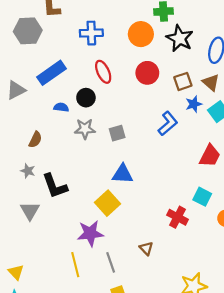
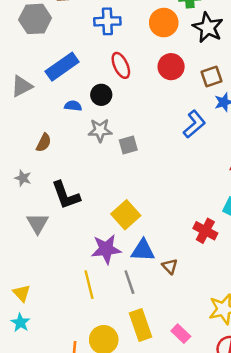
gray square: (117, 133) -> (128, 145), moved
gray star: (28, 171) -> (23, 178), moved
blue triangle: (123, 174) -> (143, 250), moved

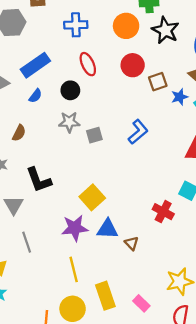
brown square: (211, 76) -> (158, 82), moved
blue semicircle: (73, 106) -> (35, 96), moved, turned 120
blue L-shape: (194, 124) -> (138, 132), moved
gray line: (129, 282) -> (27, 242), moved
yellow line: (89, 285) -> (74, 269), moved

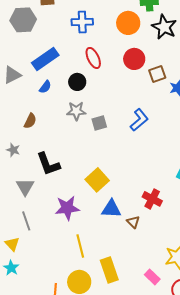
red cross: (163, 212) -> (152, 199), moved
purple star: (75, 228) -> (67, 208), moved
gray line: (27, 242) -> (26, 221), moved
pink rectangle: (141, 303) -> (152, 277), moved

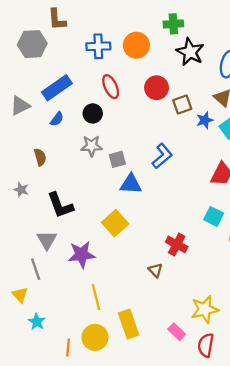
orange circle: (128, 23) -> (136, 45), moved
brown semicircle: (30, 121) -> (40, 157), turned -42
gray triangle: (25, 187) -> (47, 240), moved
blue triangle: (111, 209) -> (131, 184), moved
cyan star: (11, 268) -> (37, 322), moved

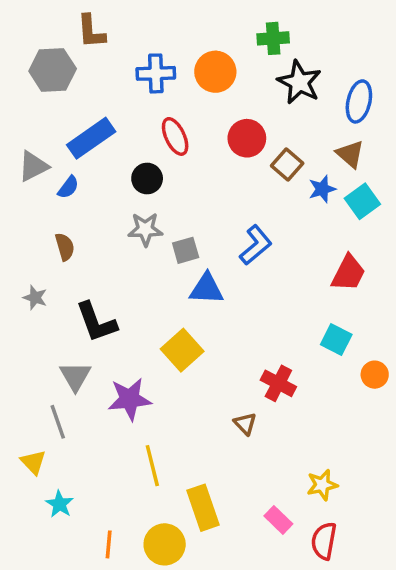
brown square: (182, 105) -> (287, 164), turned -30
blue semicircle: (57, 119) -> (68, 187), moved
yellow star: (205, 309) -> (322, 485), size x0.7
yellow circle: (95, 337) -> (165, 544), moved

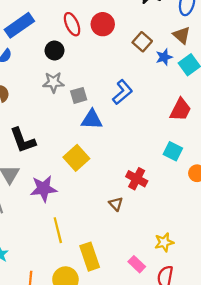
red circle: (247, 138) -> (103, 24), moved

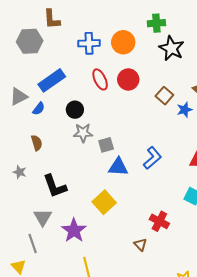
black circle: (55, 50) -> (75, 110), moved
blue L-shape: (122, 92) -> (152, 158), moved
purple star: (44, 189) -> (74, 230), turned -30

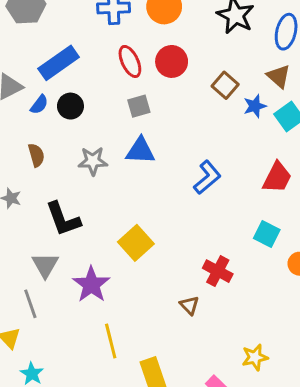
black circle: (75, 110) -> (70, 106), moved
gray star: (83, 133) -> (93, 161), moved
gray square: (106, 145) -> (139, 106), moved
blue triangle: (118, 167) -> (140, 151), moved

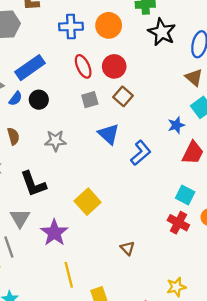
brown square: (225, 85) -> (123, 96), moved
blue star: (255, 106) -> (176, 125), moved
blue triangle: (140, 151) -> (109, 134), moved, turned 40
red cross: (218, 271) -> (178, 223), moved

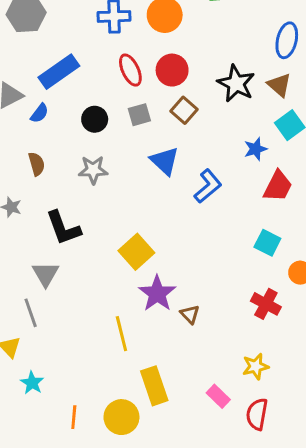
black star: (162, 32) -> (236, 83), moved
black circle: (39, 100) -> (95, 119), moved
red cross: (178, 223) -> (266, 304), moved
purple star: (54, 233) -> (157, 293), moved
yellow line: (69, 275) -> (121, 334), moved

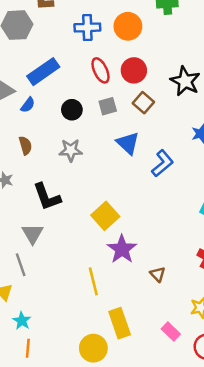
brown triangle: (190, 314) -> (158, 274), moved
orange line: (74, 417) -> (28, 348), moved

